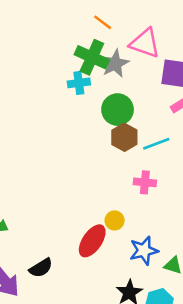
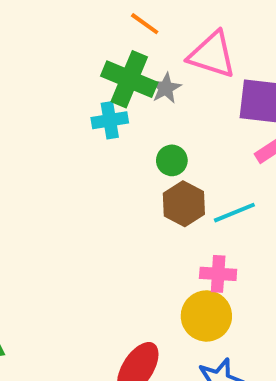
gray star: (115, 64) -> (166, 88), size x0.7
green circle: (118, 110) -> (172, 160), size x0.6
yellow circle: (115, 220) -> (206, 316), moved, size x1.6

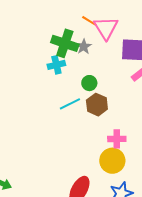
orange line: (145, 24) -> (89, 21), moved
pink triangle: (212, 55) -> (106, 28), turned 44
cyan line: (234, 213) -> (70, 104), moved

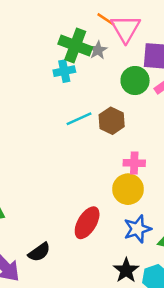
green circle: (89, 83) -> (135, 81), moved, size x1.5

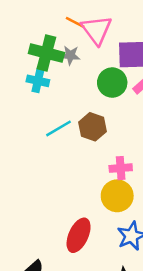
gray star: (98, 50) -> (70, 55), turned -30
cyan cross: (64, 71) -> (38, 81), turned 30

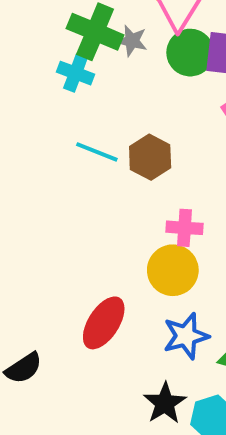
green circle: (112, 83) -> (190, 53), moved
cyan line: (59, 128) -> (97, 152), turned 44

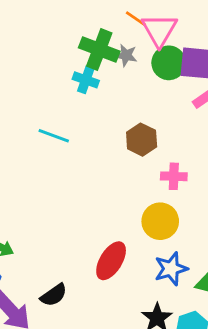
cyan line: (97, 152) -> (54, 136), moved
pink cross: (185, 228) -> (174, 176), moved

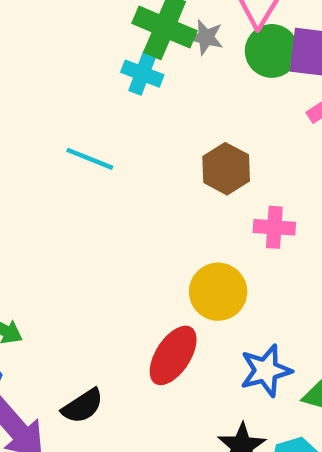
yellow circle: (160, 221) -> (218, 292), moved

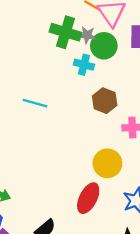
green circle: (272, 51) -> (104, 46), moved
cyan cross: (142, 74) -> (84, 65), moved

